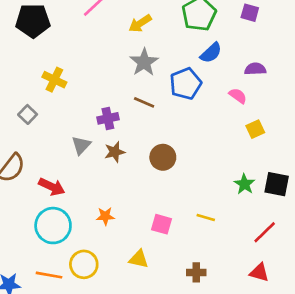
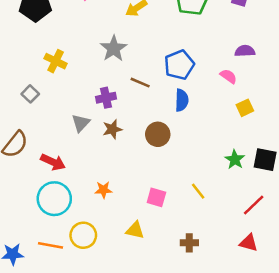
blue semicircle: (211, 53) -> (182, 100), moved, turned -45
gray star: (144, 62) -> (114, 48), moved
yellow line: (206, 218) -> (198, 191), turned 36

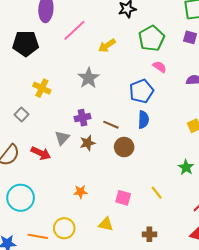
pink semicircle: (228, 76) -> (160, 67), moved
brown line: (140, 83) -> (111, 125), moved
red arrow: (53, 162) -> (41, 153), moved
cyan circle: (54, 199) -> (21, 198), moved

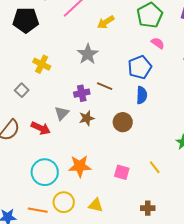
brown line: (111, 125) -> (105, 86), moved
orange star: (80, 192) -> (80, 166), size x1.6
cyan circle: (21, 198) -> (45, 172), moved
yellow triangle: (106, 224) -> (96, 205), moved

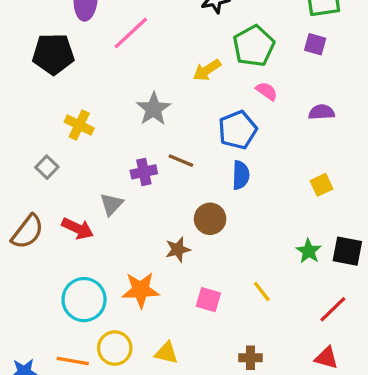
yellow arrow: (106, 22) -> (207, 70), moved
brown star: (87, 118) -> (178, 249), moved

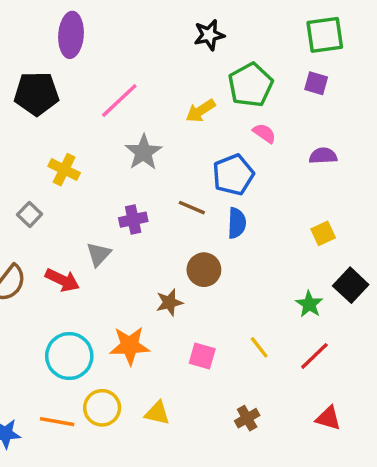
pink line: (131, 33) -> (119, 100), moved
brown line: (181, 161) -> (192, 208), moved
black square: (347, 251) -> (351, 285), moved, turned 32
red line: (333, 309) -> (314, 356), moved
brown cross: (250, 358) -> (247, 418), turned -30

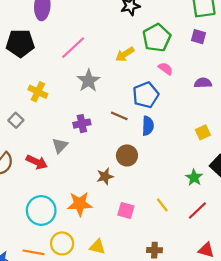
brown cross: (247, 418) -> (154, 250), turned 32

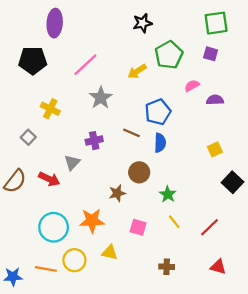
pink semicircle: (165, 69) -> (192, 86), moved, turned -64
green star: (194, 177) -> (168, 194), moved
yellow triangle: (97, 247) -> (110, 252), moved

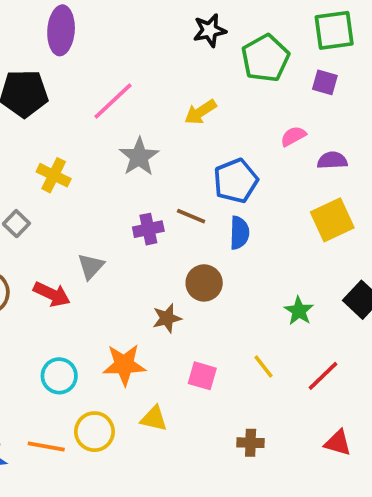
green pentagon: (169, 55) -> (265, 58), moved
purple cross: (94, 141) -> (148, 229), moved
yellow square: (215, 149) -> (332, 220), moved, size x1.6
green star: (168, 194) -> (299, 311), moved
cyan circle: (54, 227) -> (59, 376), size x0.7

